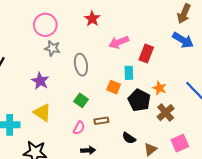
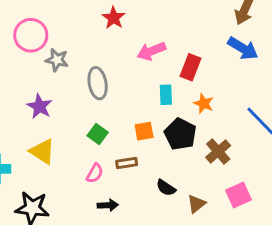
pink circle: (45, 25) -> (31, 35), moved
orange square: (114, 87) -> (144, 131), moved, turned -32
orange star: (160, 88) -> (204, 104), moved

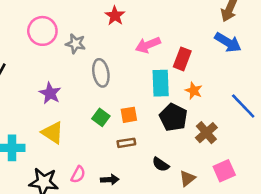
gray star: (57, 60) -> (75, 44), moved
cyan rectangle: (166, 95) -> (161, 83), size x1.5
orange square: (144, 131) -> (129, 115), moved
pink semicircle: (95, 173) -> (78, 175), moved

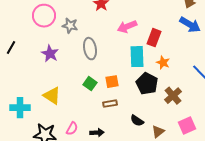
purple star: (50, 93) -> (50, 54), moved

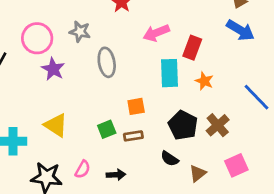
pink circle: (44, 16) -> (37, 38), moved
green square: (90, 84) -> (107, 129), moved, turned 32
black pentagon: (147, 84) -> (183, 125), moved

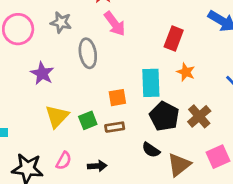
pink arrow: (156, 33) -> (115, 24), moved, turned -105
purple star: (53, 69) -> (42, 73), moved
cyan rectangle: (170, 73) -> (151, 83), moved
yellow triangle: (56, 125) -> (57, 116), moved, turned 40
brown triangle: (198, 173) -> (179, 165), size x1.4

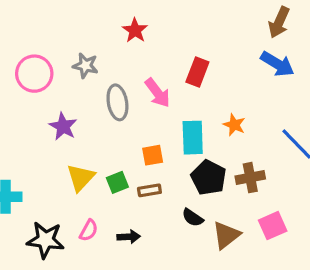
pink arrow: (115, 24) -> (157, 93), moved
red rectangle: (174, 39) -> (197, 72), moved
brown cross: (199, 116) -> (250, 178), turned 30

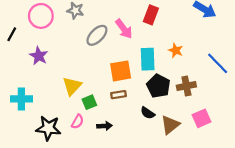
gray ellipse: (117, 102) -> (97, 35), turned 55
purple star: (63, 126) -> (39, 56), moved
orange square: (153, 155) -> (121, 71), size x1.5
green square: (117, 182) -> (89, 102), moved

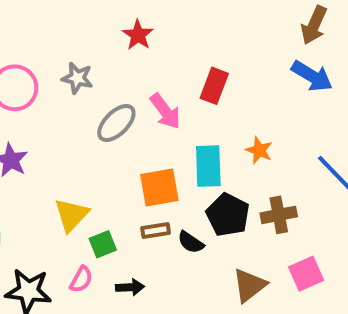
black semicircle: (148, 113) -> (191, 242), moved

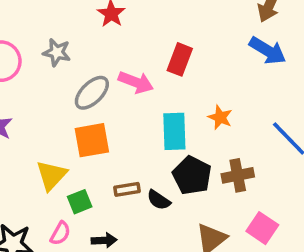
pink arrow: (165, 111) -> (136, 82), turned -32
orange square: (159, 188) -> (92, 140), moved
pink square: (306, 274) -> (262, 228), turned -32

